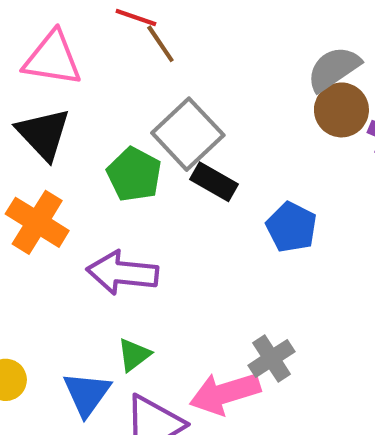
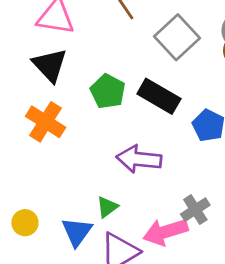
gray square: (188, 134) -> (177, 37), moved
black rectangle: (214, 182) -> (159, 96), size x1.4
purple arrow: (122, 273) -> (139, 159), moved

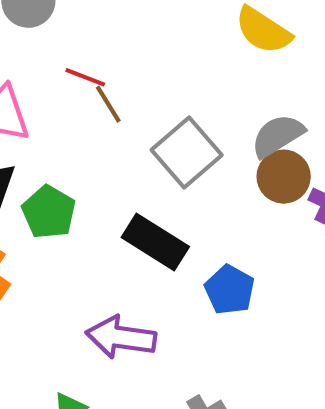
green pentagon: (108, 91) -> (49, 212), moved

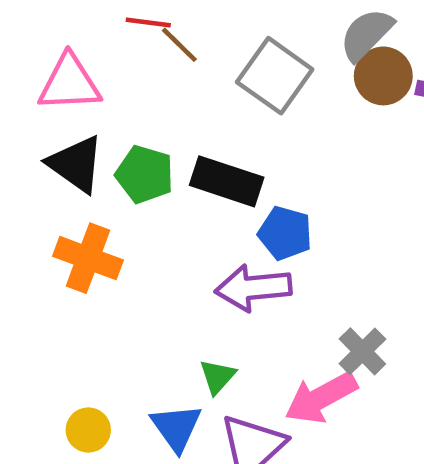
black rectangle: (155, 242) -> (227, 181), moved
blue pentagon: (230, 290) -> (285, 233), moved

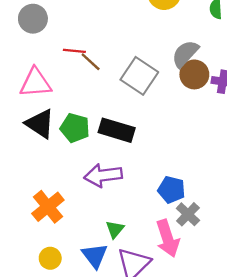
blue pentagon: (285, 233) -> (171, 190), moved
orange cross: (88, 258) -> (48, 207), moved, turned 32
purple arrow: (253, 288) -> (103, 175), moved
pink arrow: (321, 398) -> (168, 238), turned -78

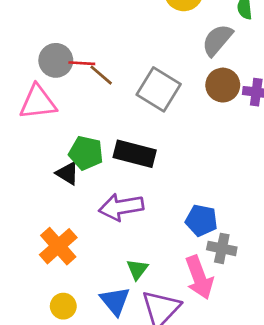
gray circle: (33, 19) -> (56, 60), moved
gray semicircle: (185, 54) -> (217, 40), moved
black triangle: (40, 124) -> (67, 173), moved, size x0.7
gray cross: (188, 214) -> (222, 248), turned -30

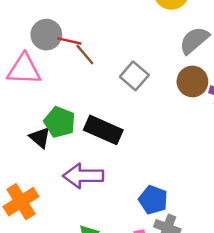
gray square: (159, 89) -> (134, 76), size x0.7

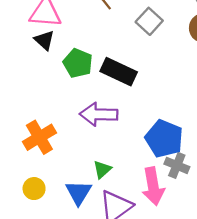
black triangle: (40, 138) -> (44, 40), moved
blue pentagon: (153, 200) -> (164, 139), size x1.4

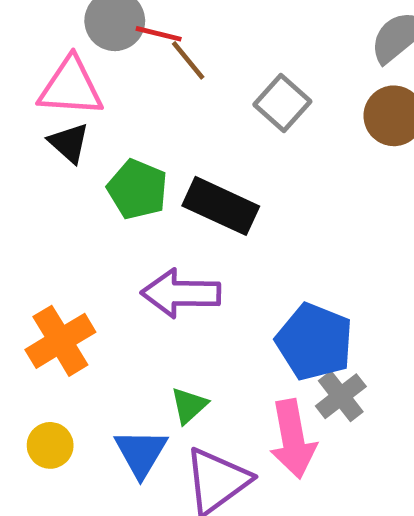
gray cross: (177, 165) -> (341, 396), turned 30

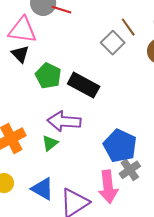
brown line: (188, 60) -> (128, 27), moved
green triangle: (189, 405) -> (50, 143), moved
blue triangle: (141, 453) -> (43, 189), turned -35

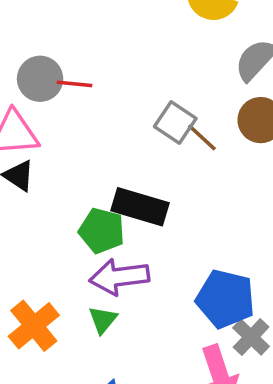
brown line: (128, 27) -> (202, 137), moved
green pentagon: (48, 76) -> (102, 231), moved

